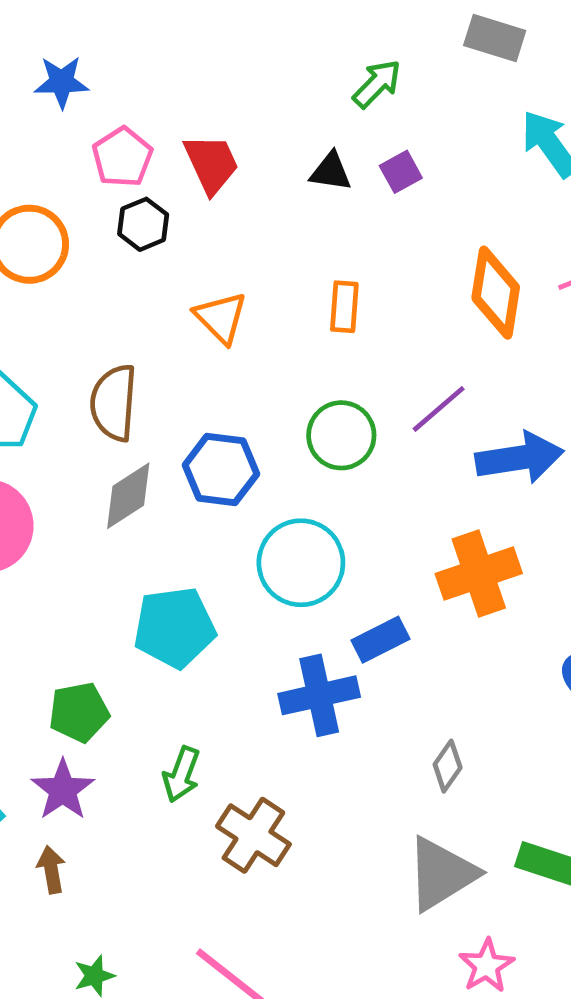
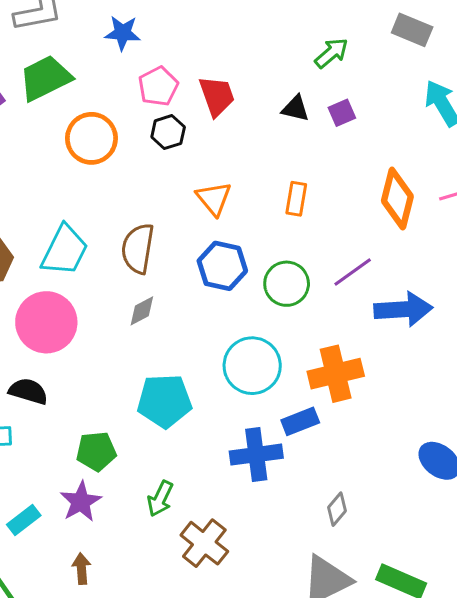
blue hexagon: (221, 469) -> (222, 266), moved
gray diamond: (128, 496) -> (142, 311), size x0.7
orange cross: (479, 574) -> (336, 374), moved
brown arrow: (51, 870) -> (81, 569), moved

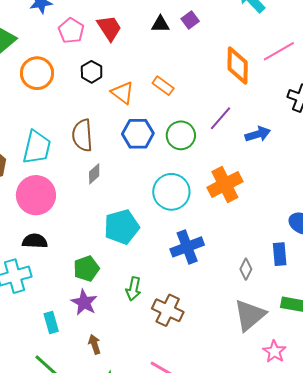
black hexagon: (168, 132) -> (92, 72), moved
orange rectangle: (296, 199) -> (163, 86), moved, turned -50
blue arrow: (403, 309) -> (258, 134), size x0.7
blue rectangle: (300, 421) -> (280, 254), moved, turned -60
cyan rectangle: (24, 520) -> (51, 322), turned -55

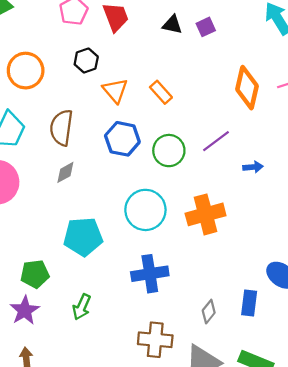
orange circle: (37, 73) -> (26, 71), moved
blue arrow: (258, 134) -> (253, 167), size x0.7
brown cross: (168, 310) -> (155, 340), moved, turned -32

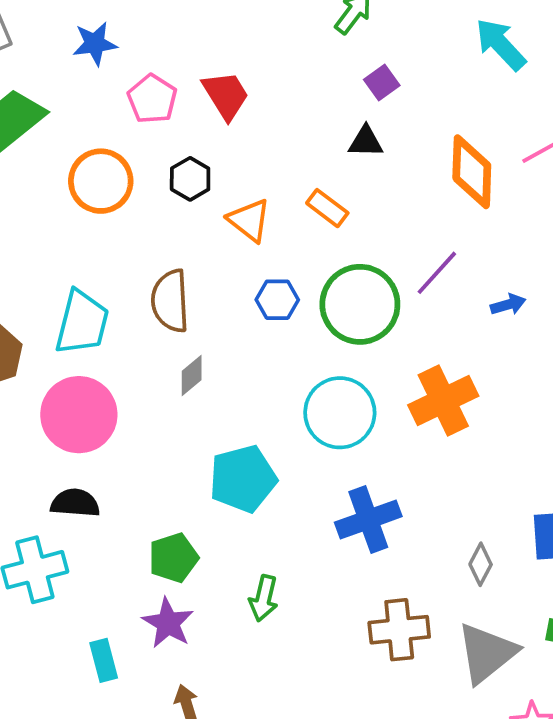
black triangle: (172, 25) -> (366, 142), moved
orange circle: (26, 71) -> (101, 181), moved
blue hexagon: (122, 139) -> (277, 300), size x0.7
green circle: (169, 151) -> (360, 304), size x1.4

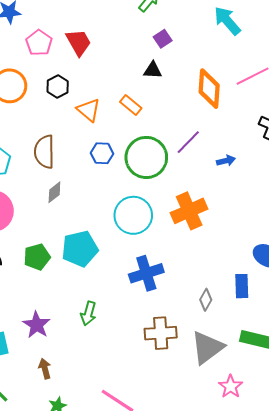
green pentagon: (173, 558) -> (37, 257), moved

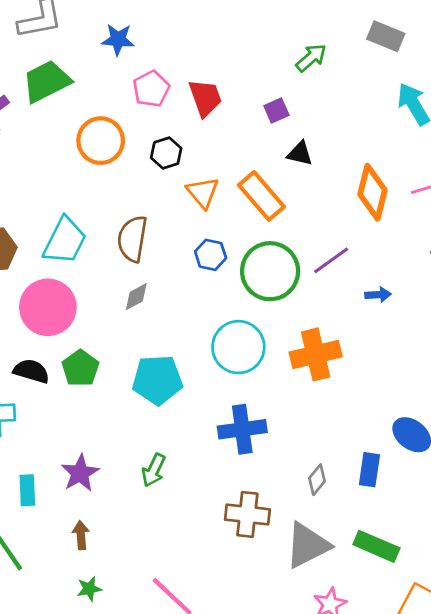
purple square: (163, 39) -> (276, 110), moved
orange rectangle: (131, 105) -> (261, 196), size x1.6
green pentagon: (37, 257) -> (80, 368), moved, turned -30

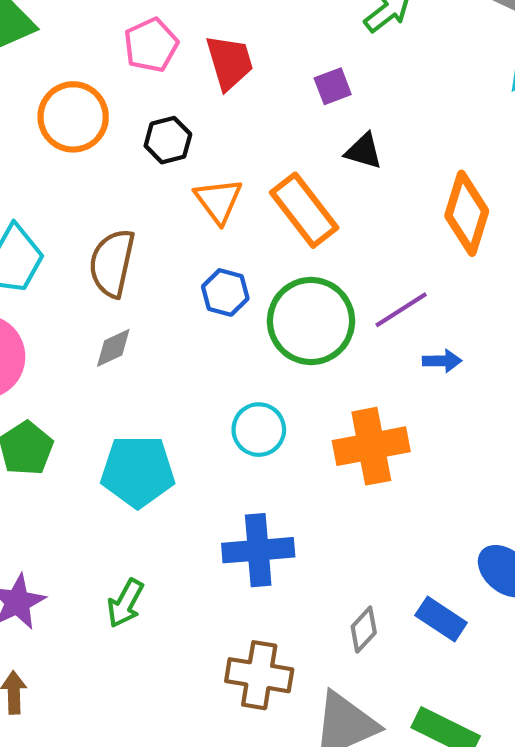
blue arrow: (378, 295) -> (442, 361), moved
cyan circle: (238, 347) -> (259, 430), size x0.7
blue rectangle: (369, 470) -> (441, 619), turned -68

